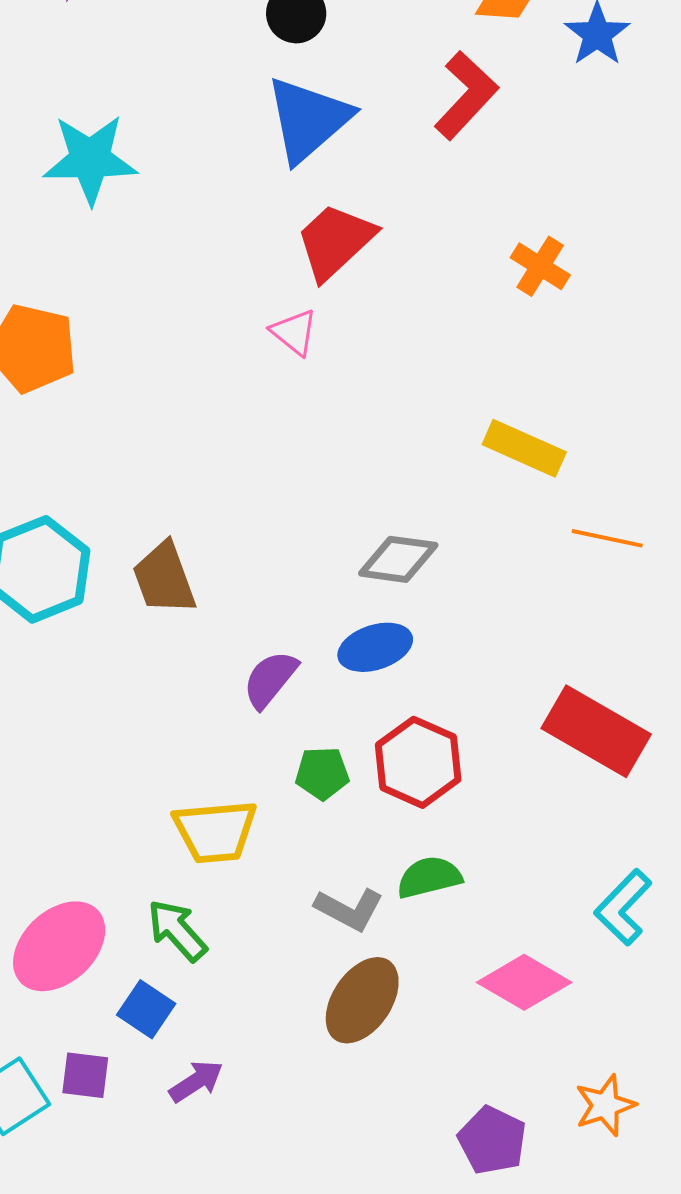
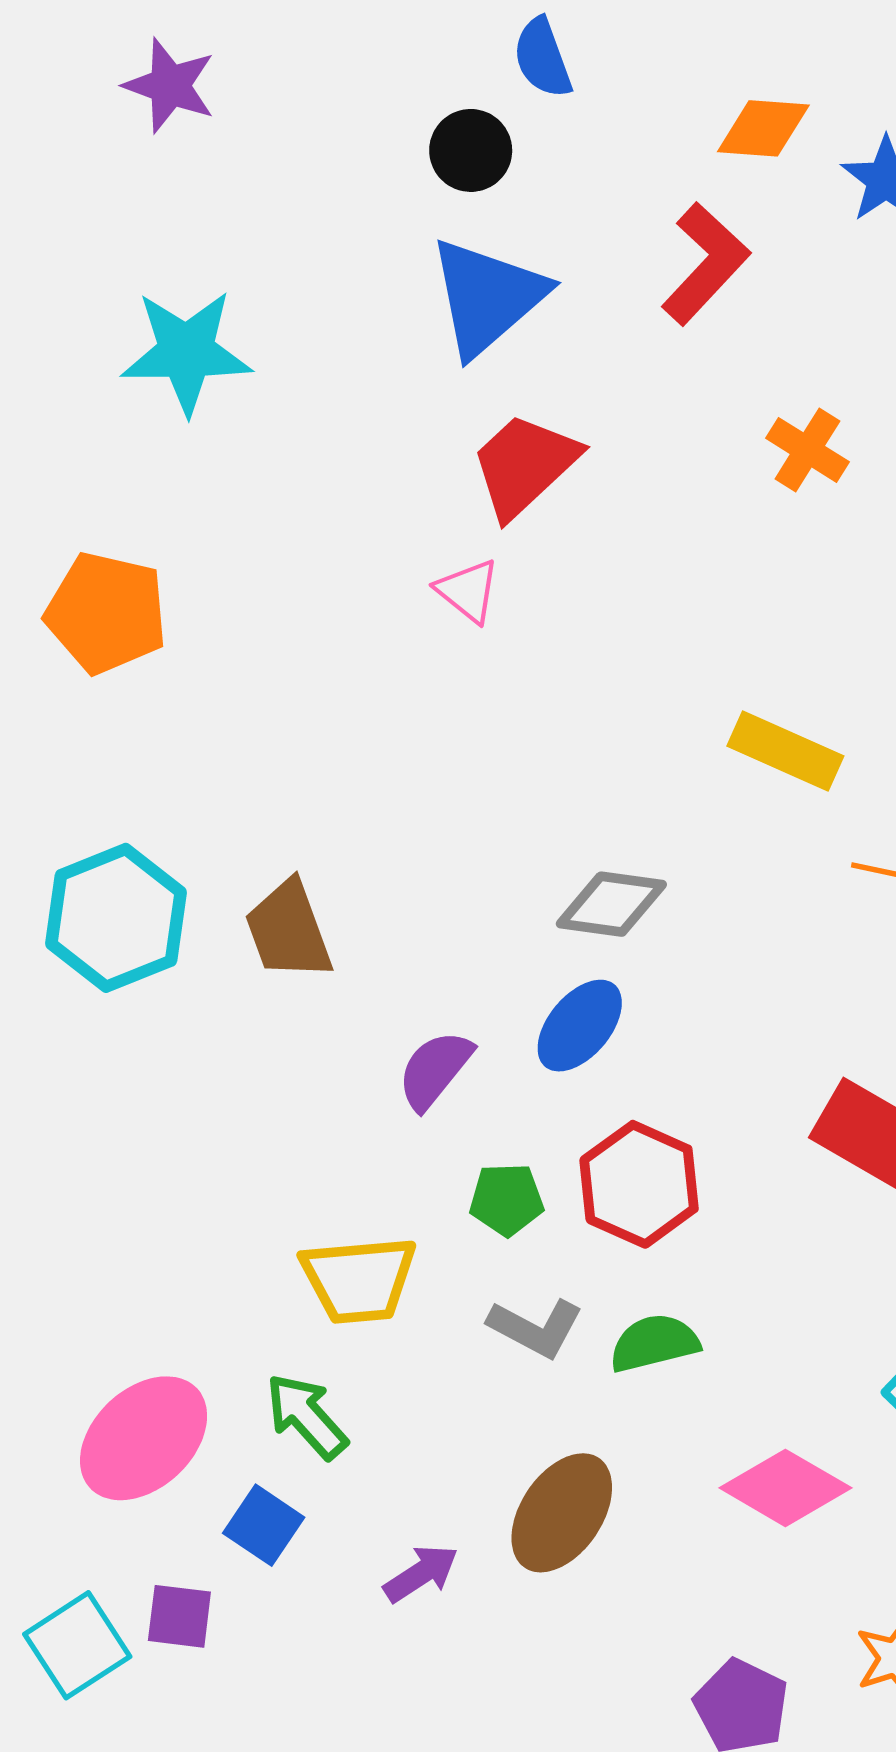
orange cross: (540, 266) -> (807, 450), moved
blue ellipse: (375, 647) -> (580, 1026), turned -32
gray L-shape: (349, 909) -> (536, 1328), moved
purple arrow: (196, 1081) -> (421, 1574), moved

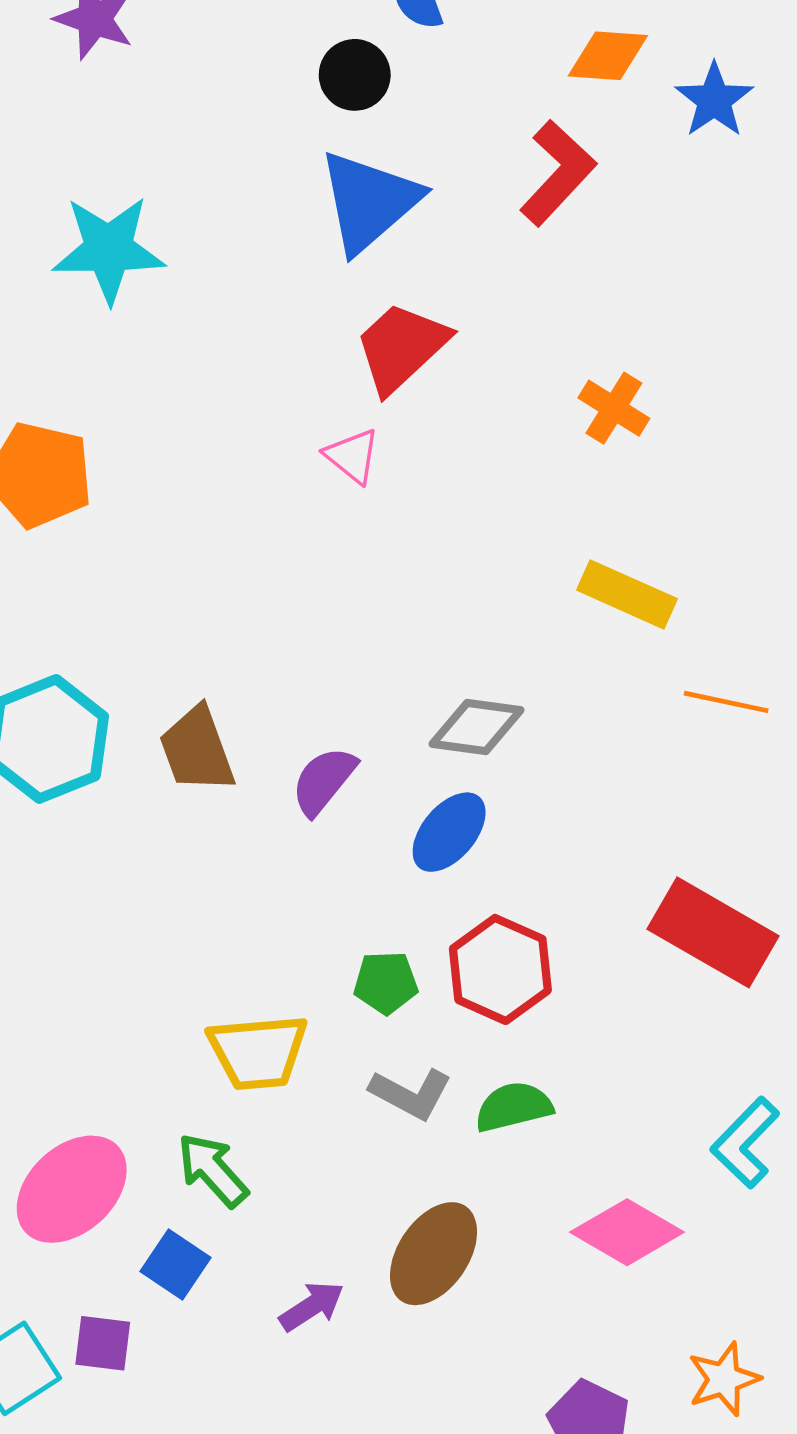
orange cross: (807, 450) -> (614, 408), moved
purple semicircle: (435, 1070) -> (324, 781), moved

